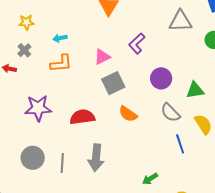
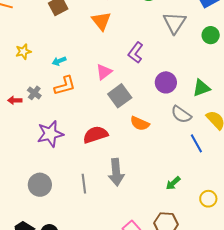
gray triangle: (180, 21) -> (175, 23), turned -45
gray cross: (24, 50) -> (34, 93), moved
gray circle: (33, 158) -> (40, 185), moved

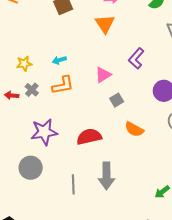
yellow star: (23, 52) -> (24, 64), moved
gray square: (120, 96) -> (117, 100), size x0.6
gray circle: (40, 185) -> (31, 168), moved

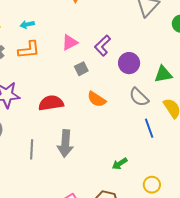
purple L-shape: (136, 58) -> (103, 46), moved

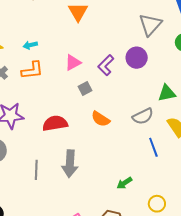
purple circle: (129, 63) -> (137, 58), moved
gray semicircle: (139, 97) -> (143, 116), turned -70

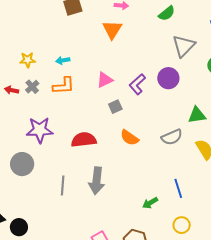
blue line: (153, 147) -> (178, 188), moved

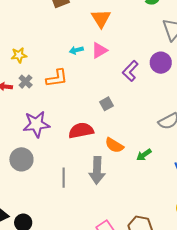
cyan arrow: (63, 60) -> (76, 50), moved
pink triangle: (105, 80) -> (99, 50), moved
gray square: (115, 107) -> (107, 104), moved
orange semicircle: (129, 138) -> (114, 145), moved
green arrow: (150, 203) -> (144, 155), moved

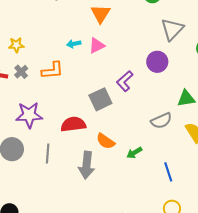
purple L-shape: (130, 71) -> (125, 81), moved
gray square: (107, 104) -> (100, 99), size x1.6
gray line: (64, 178) -> (48, 153), moved

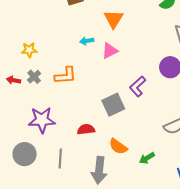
cyan arrow: (74, 44) -> (87, 41), moved
red semicircle: (73, 124) -> (86, 129), size x0.7

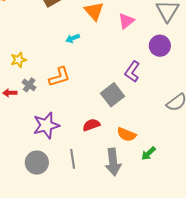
pink triangle: (110, 51) -> (126, 21), moved
green arrow: (147, 158) -> (148, 153), moved

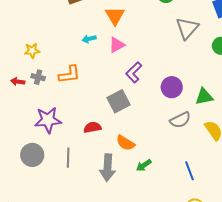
pink triangle: (126, 21) -> (117, 45), moved
purple circle: (160, 46) -> (172, 87), moved
purple L-shape: (132, 72) -> (134, 72), moved
gray cross: (29, 85) -> (38, 77), turned -32

